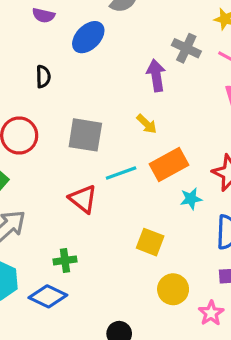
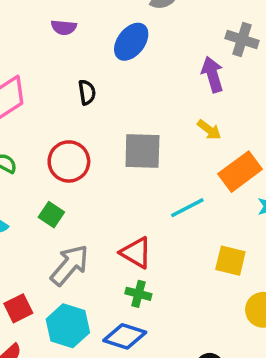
purple semicircle: (43, 15) -> (64, 27), moved
cyan line: (121, 173) -> (187, 208), moved
red triangle: (83, 199) -> (136, 253), moved
green cross: (65, 260) -> (138, 294), turned 30

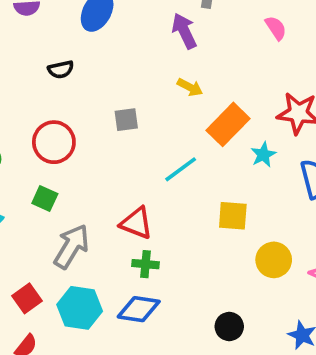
black semicircle: (87, 92) -> (61, 70), turned 95
gray square: (142, 151) -> (126, 120), size x0.6

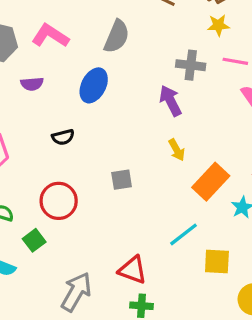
yellow arrow: (190, 87) -> (177, 150), turned 35
cyan line: (181, 169) -> (184, 234), moved
green square: (45, 198) -> (34, 240), moved, turned 30

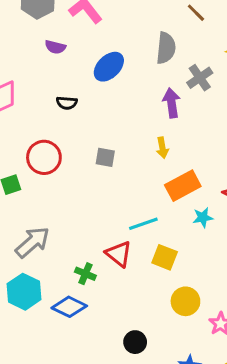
gray semicircle: (117, 36) -> (166, 48), moved, turned -36
gray cross: (191, 65) -> (200, 78), turned 30
red triangle: (133, 270) -> (119, 254), moved

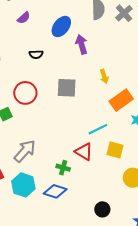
purple semicircle: (55, 47) -> (24, 18), turned -48
gray cross: (200, 78) -> (124, 13), moved
purple arrow: (172, 103) -> (82, 44), moved
gray square: (105, 157) -> (67, 88), size x1.5

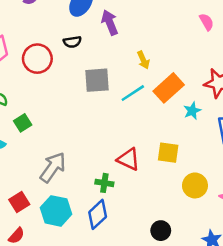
black semicircle: (36, 54) -> (72, 42), moved
red circle: (25, 93) -> (37, 59), moved
cyan line: (98, 129) -> (133, 93), moved
blue diamond: (55, 191) -> (98, 214), turned -55

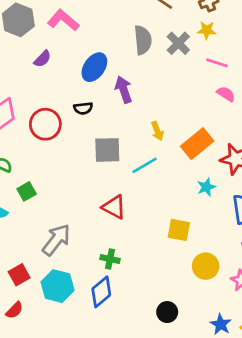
pink semicircle: (206, 22) -> (226, 94), turned -30
orange rectangle: (169, 88) -> (197, 144), moved
red triangle: (129, 159) -> (114, 207), moved

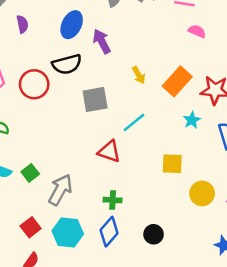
purple semicircle: (42, 59) -> (22, 24), turned -48
black semicircle: (83, 108) -> (67, 64), size x1.6
cyan line: (145, 165) -> (134, 122), moved
green square: (27, 191) -> (30, 173), moved
black circle: (167, 312) -> (154, 234), moved

